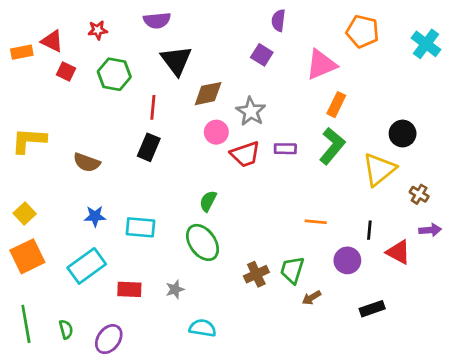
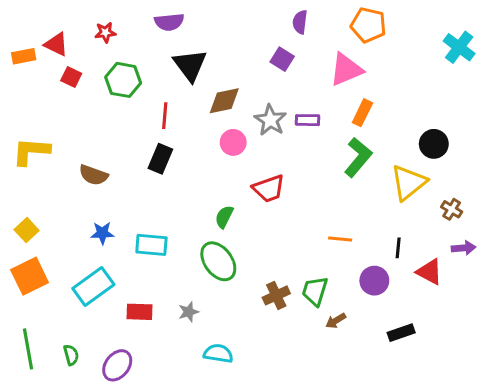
orange pentagon: (363, 31) -> (368, 25), moved
purple rectangle: (285, 149) -> (307, 120), moved
red trapezoid: (245, 154) -> (269, 188), moved

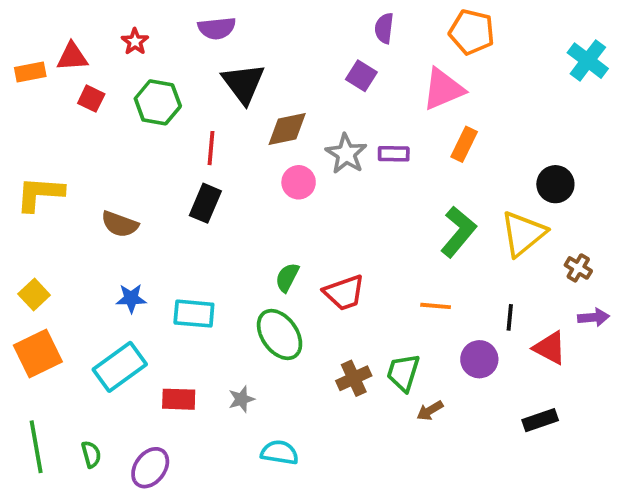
red star: (105, 32) -> (135, 42), turned -30
red triangle: (56, 44) -> (72, 57), turned -30
green L-shape: (358, 157) -> (458, 232), moved
red trapezoid: (269, 188) -> (344, 293), moved
black rectangle: (401, 333) -> (540, 420), moved

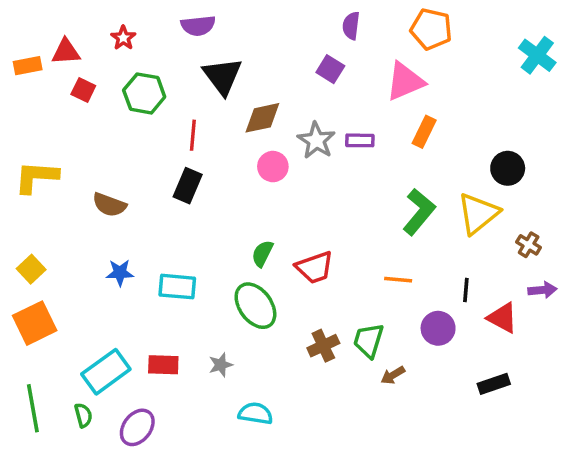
cyan rectangle: (120, 367) -> (106, 372), moved

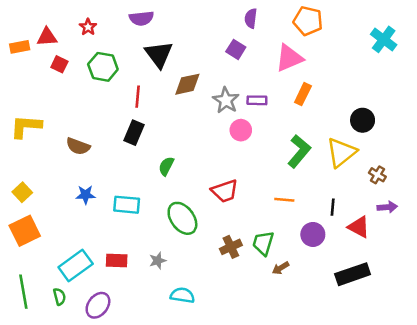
pink circle: (273, 167) -> (241, 130), moved
green semicircle: (262, 253) -> (166, 166), moved
black rectangle: (494, 384) -> (353, 274), size x1.5

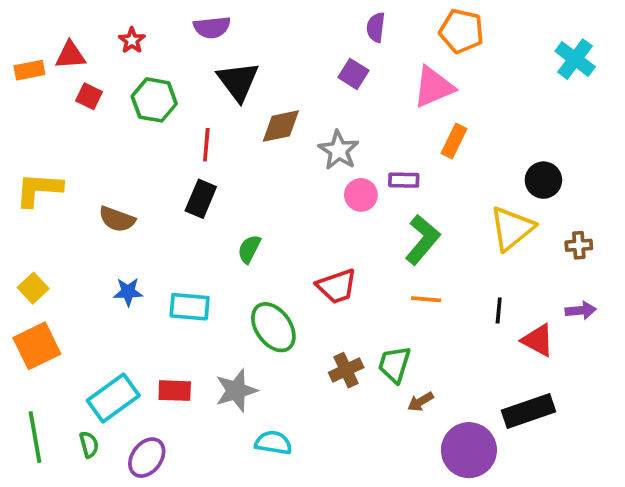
purple rectangle: (257, 100) -> (404, 180), moved
green L-shape: (299, 151) -> (422, 240), moved
brown cross: (377, 175) -> (579, 245), moved, turned -35
purple circle: (313, 234) -> (469, 450), moved, size x1.5
gray star: (158, 261) -> (236, 391), size x1.6

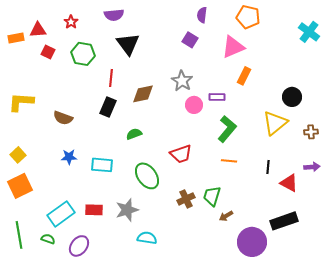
brown diamond: (281, 126) -> (143, 94), moved
green semicircle: (249, 249) -> (134, 134), turned 42
green semicircle: (89, 445) -> (48, 239), turned -56

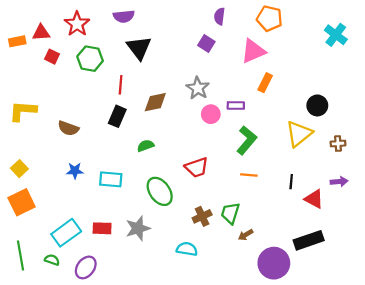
red star: (71, 22) -> (77, 24), size x1.6
cyan semicircle: (147, 238) -> (187, 249), moved

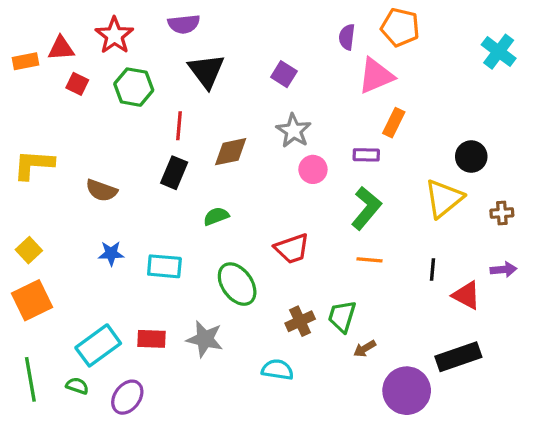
purple semicircle: (219, 16) -> (347, 37), moved
purple square: (206, 43) -> (284, 74), moved
purple rectangle: (236, 105) -> (366, 155), moved
gray star: (138, 228) -> (205, 339), turned 30

